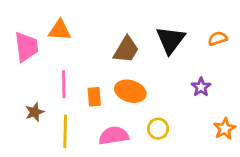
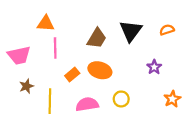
pink trapezoid: (26, 47) -> (19, 55), moved, turned 85
pink line: (64, 84) -> (55, 48), moved
orange rectangle: (94, 97) -> (72, 75), turned 56

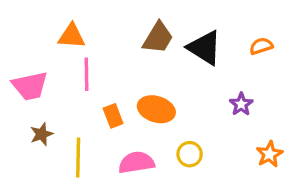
black triangle: (131, 31) -> (205, 48), turned -35
brown trapezoid: (97, 38) -> (158, 38), moved
orange rectangle: (72, 75) -> (113, 116), turned -72

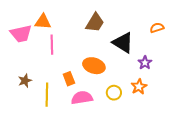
black triangle: (205, 48) -> (123, 43), moved
pink trapezoid: (30, 86) -> (21, 34), moved
orange rectangle: (113, 116) -> (69, 79), moved
orange star: (269, 154) -> (139, 87), moved

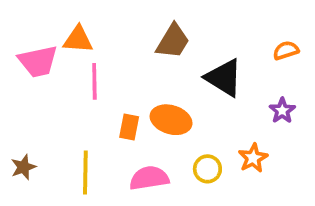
purple star: (145, 63) -> (282, 111), moved
orange rectangle: (69, 79) -> (129, 127), moved, turned 32
brown star: (25, 81) -> (23, 167), moved

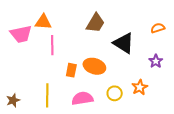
brown star: (23, 167) -> (13, 100), moved

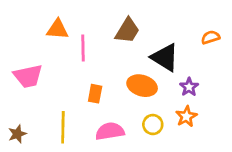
pink trapezoid: (21, 34) -> (28, 76), moved
pink line: (52, 45) -> (83, 48), moved
purple star: (156, 61) -> (189, 87), moved
orange ellipse: (94, 66) -> (142, 86), moved

